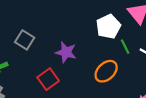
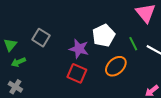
white pentagon: (108, 27) -> (104, 35), moved
red square: (48, 79) -> (77, 73), moved, turned -30

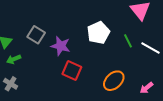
purple star: (79, 49) -> (61, 46), moved
orange ellipse: (116, 66) -> (114, 81), moved

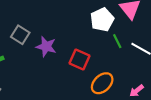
white pentagon: (98, 33) -> (102, 20), moved
red square: (72, 70) -> (80, 60), moved

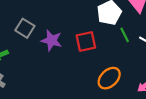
red square: (80, 60) -> (86, 42), moved, turned -36

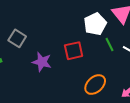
purple star: (52, 40) -> (42, 62), moved

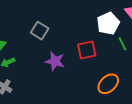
gray square: (17, 38) -> (40, 31), moved

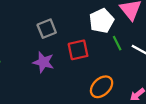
gray square: (40, 31) -> (47, 29), moved, turned 36

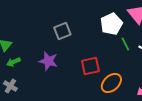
red square: (78, 50) -> (90, 66), moved
purple star: (43, 62) -> (48, 61), moved

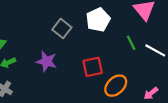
white pentagon: (111, 24) -> (98, 20), moved
gray square: (62, 31) -> (62, 28), turned -30

